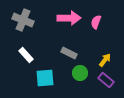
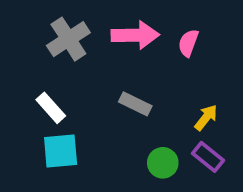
gray cross: (23, 20) -> (68, 39), moved, turned 35
green circle: (80, 73) -> (163, 163), moved
cyan square: (45, 78) -> (61, 151), moved

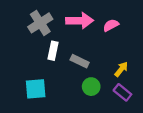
pink semicircle: (188, 43) -> (111, 25), turned 42
white rectangle: (51, 108) -> (53, 51), moved, turned 54
green circle: (163, 163) -> (91, 87), moved

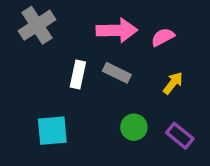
gray cross: (40, 23) -> (37, 25), moved
gray rectangle: (80, 61) -> (117, 73), moved
yellow arrow: (121, 69) -> (173, 83), moved

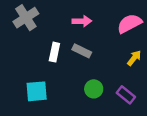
pink arrow: (117, 30) -> (82, 21), size x0.7
pink semicircle: (163, 37) -> (129, 24), moved, size x1.5
yellow arrow: (173, 83) -> (134, 58), moved

